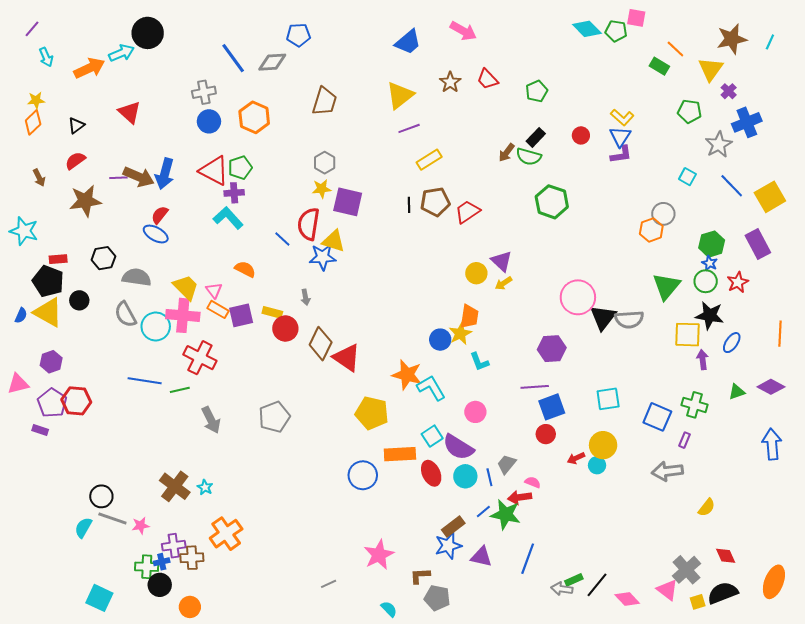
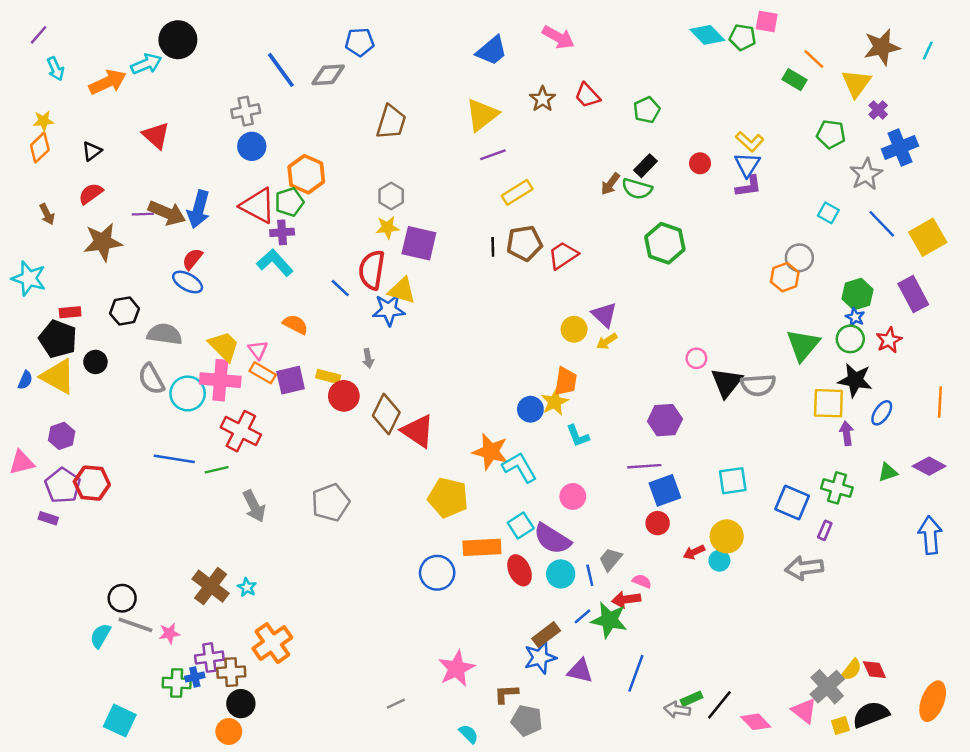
orange hexagon: (254, 117) -> (306, 174), moved
pink circle: (578, 297) -> (696, 358), size x0.5
yellow semicircle: (707, 507) -> (851, 670), moved
black circle: (160, 585) -> (241, 704), moved

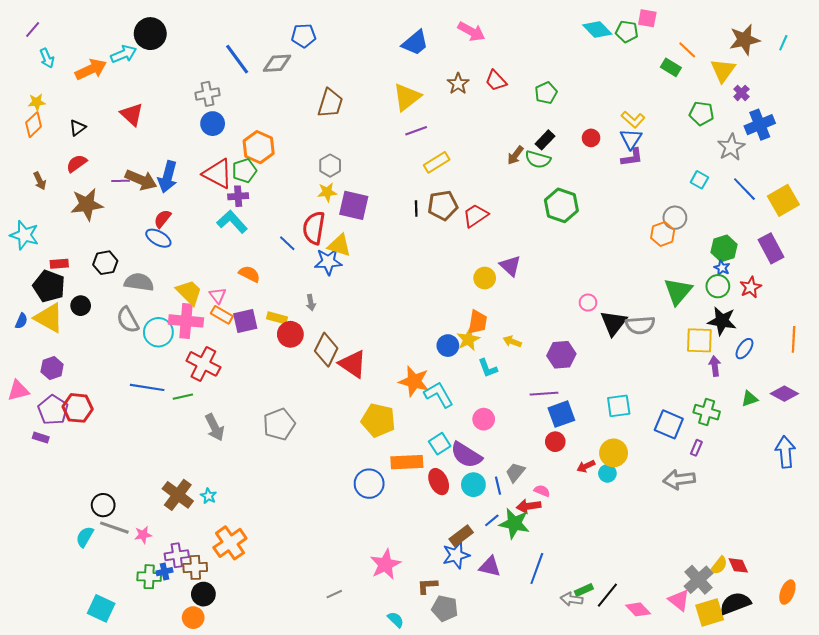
yellow arrow: (607, 341) -> (512, 341), moved, turned 54
orange ellipse: (933, 701) -> (787, 592), size x0.7
yellow square: (841, 725) -> (710, 612), size x1.8

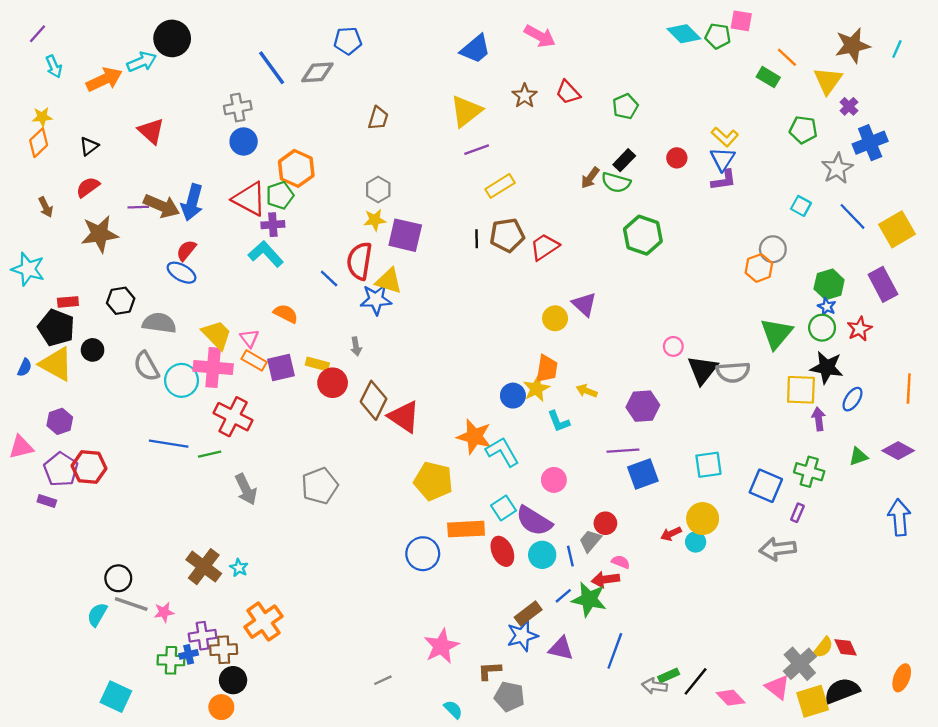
brown trapezoid: (330, 103) -> (378, 118), size x0.7
red circle: (555, 442) -> (605, 523), moved

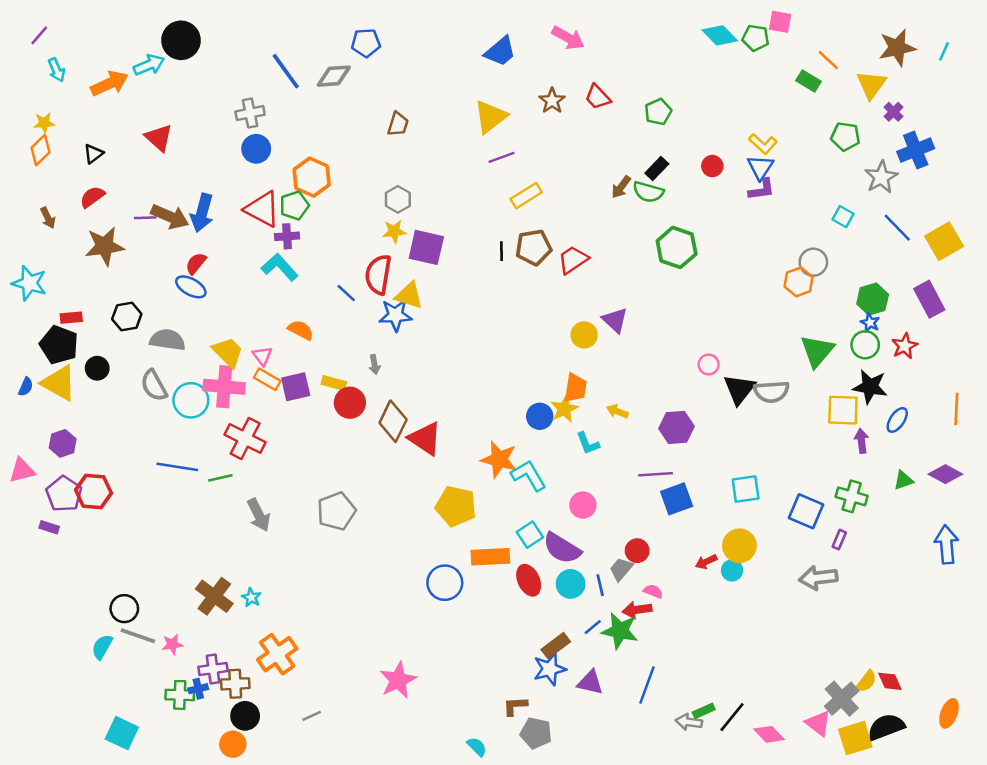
pink star: (441, 646) -> (398, 680), moved
gray line: (383, 680) -> (312, 716), moved

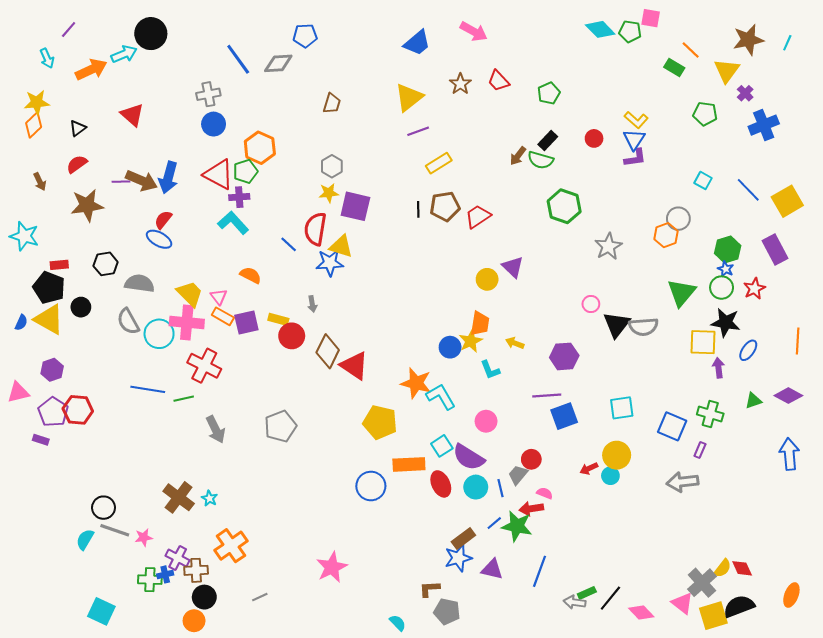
purple line: (39, 35) -> (69, 29), moved
yellow star: (44, 123) -> (37, 102), size x1.4
gray star: (881, 177) -> (608, 246), moved
purple cross: (213, 669) -> (178, 558), turned 35

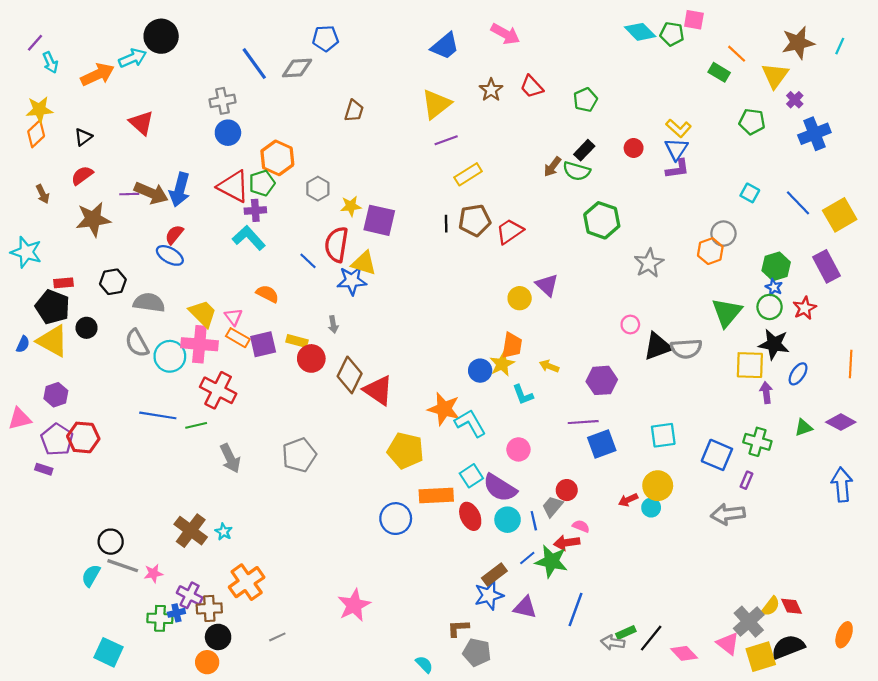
purple line: (69, 29) -> (35, 43), moved
gray hexagon: (332, 166) -> (318, 189), moved
black triangle: (617, 325) -> (658, 346), turned 32

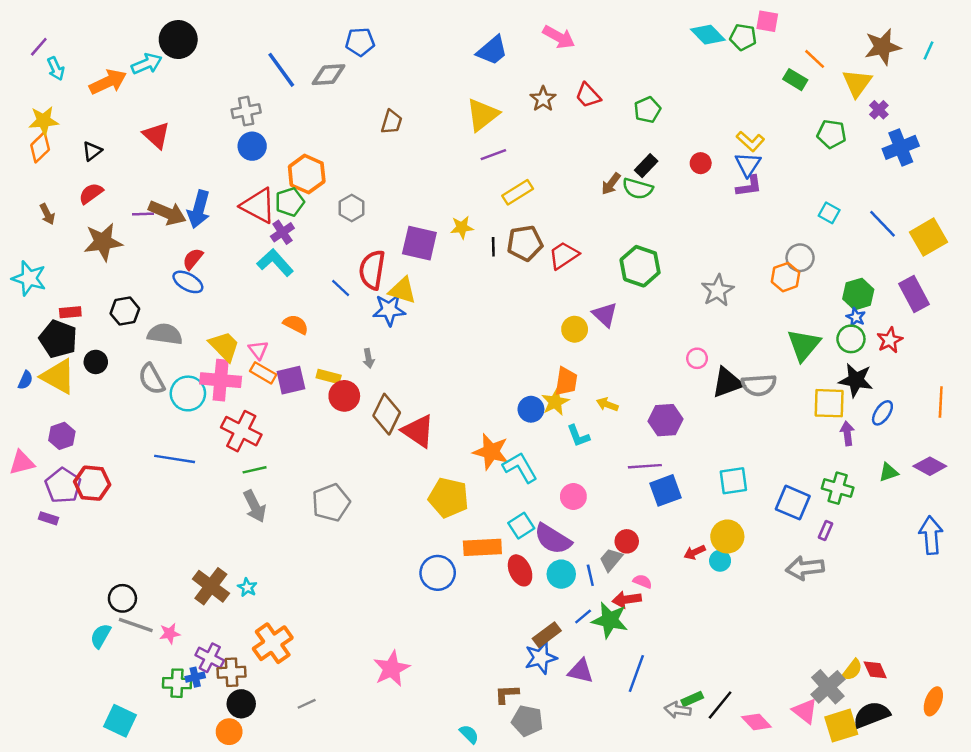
yellow star: (351, 206) -> (462, 227), moved
purple cross: (255, 210) -> (282, 232), turned -30
green hexagon: (602, 220) -> (640, 266), moved
green line: (196, 425) -> (255, 470), moved

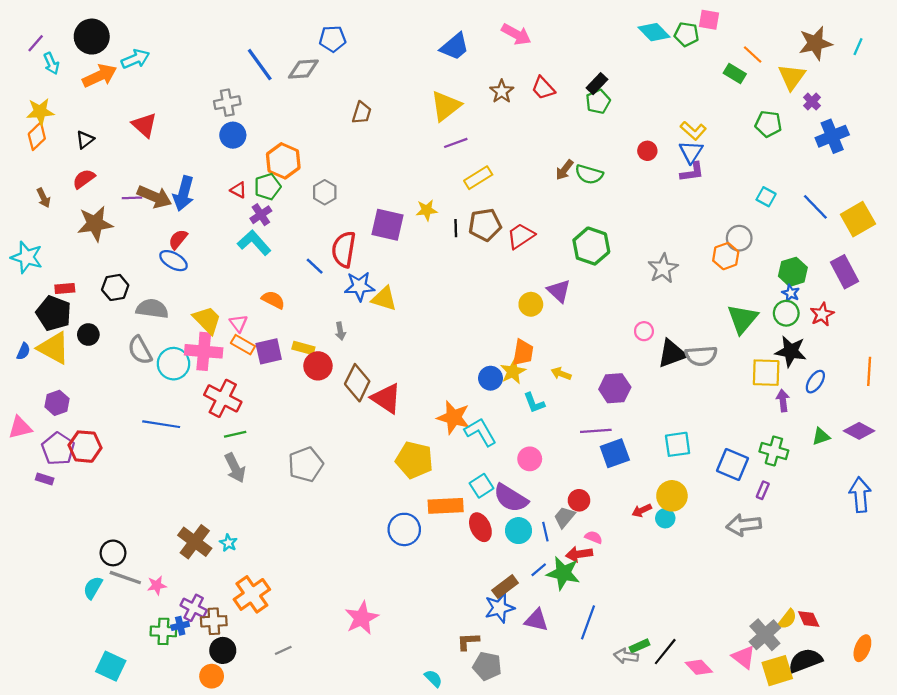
black circle: (178, 40) -> (92, 37), moved
black rectangle: (646, 166) -> (597, 84), moved
red triangle: (258, 206) -> (238, 190), size x0.5
yellow triangle: (402, 290) -> (384, 299), moved

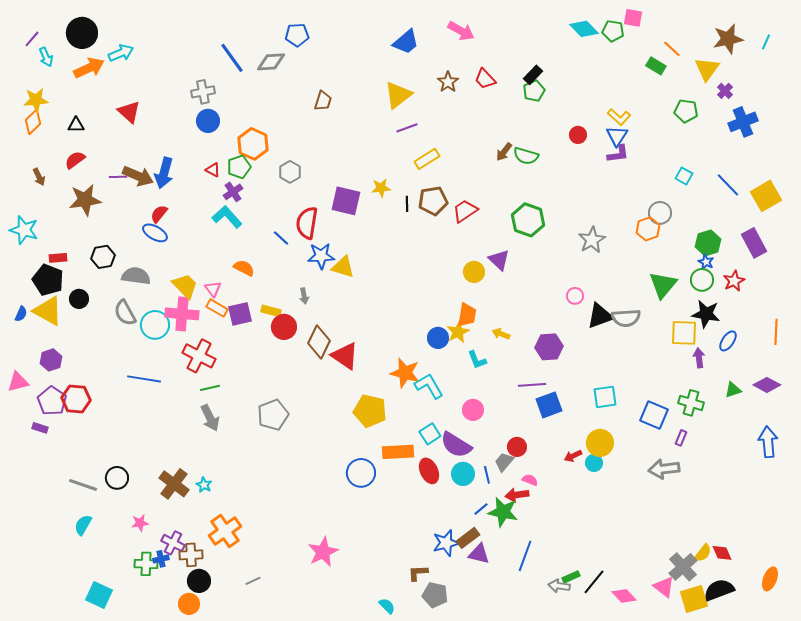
black triangle: (85, 140) -> (76, 125), turned 36
black circle: (113, 553) -> (117, 478), moved
gray line: (125, 578) -> (83, 485), moved
brown rectangle: (505, 587) -> (468, 538), moved

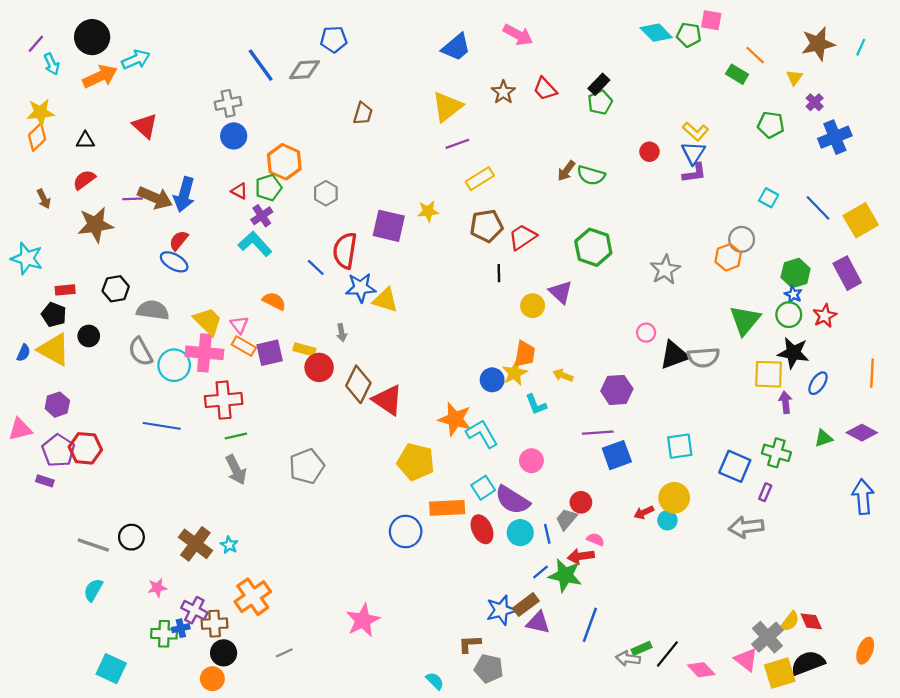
yellow triangle: (707, 69) -> (794, 78), size x0.6
black line: (407, 204) -> (499, 273), moved
black pentagon: (48, 280) -> (54, 315), size x0.7
red cross: (199, 356) -> (224, 400), turned -32

